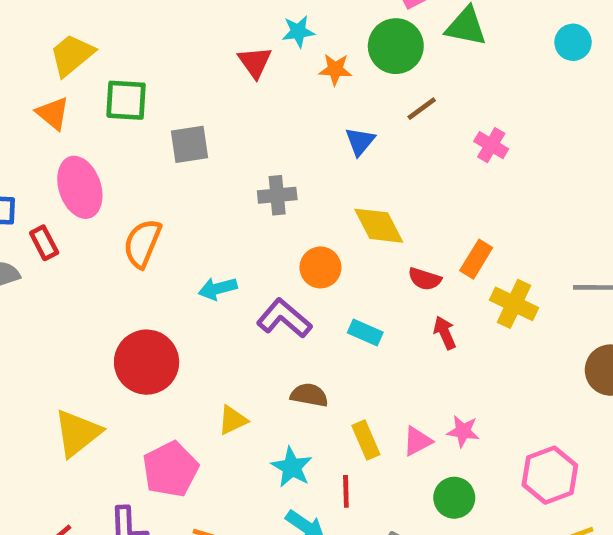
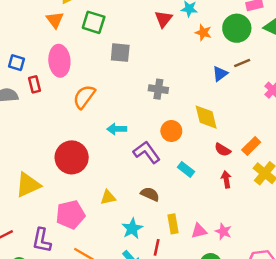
blue triangle: (360, 141) -> (220, 74), moved

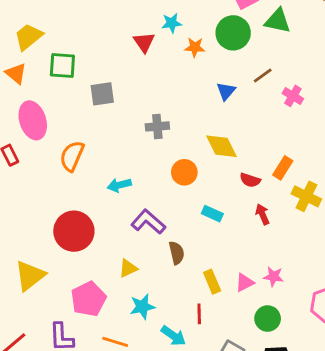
brown line: (242, 63) -> (263, 76), moved
purple L-shape: (147, 152) -> (148, 222), moved
brown semicircle: (150, 194) -> (177, 253), turned 66
cyan star: (132, 229) -> (142, 307), moved, turned 30

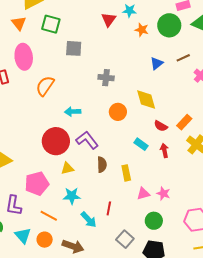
cyan rectangle: (212, 214) -> (141, 144), moved
red circle: (74, 231) -> (56, 141), moved
yellow rectangle: (212, 282) -> (126, 173), moved

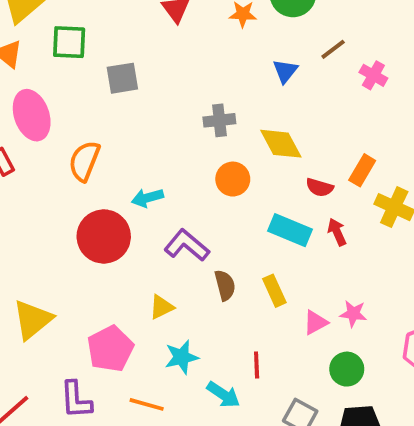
gray cross: (106, 78) -> (219, 120), moved
red circle: (56, 141) -> (104, 236), moved
cyan rectangle: (141, 144) -> (290, 230), size x1.5

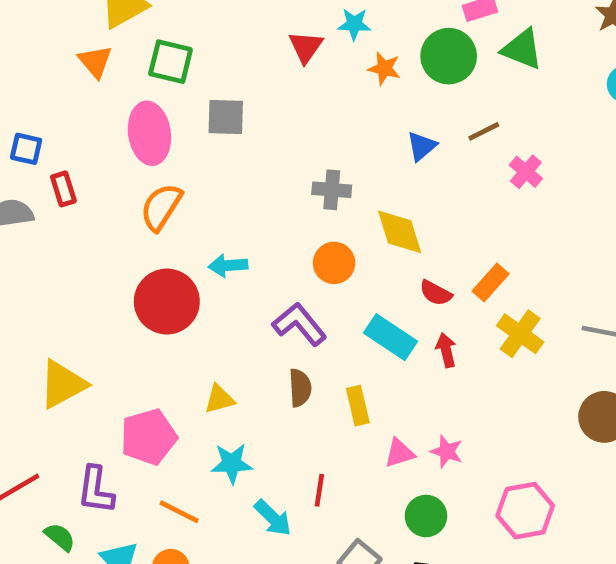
pink ellipse: (32, 115) -> (149, 133), moved
purple L-shape: (187, 245) -> (300, 324), moved

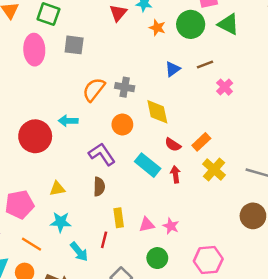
orange semicircle: (161, 207) -> (94, 90), moved
yellow rectangle: (358, 406) -> (119, 218), moved

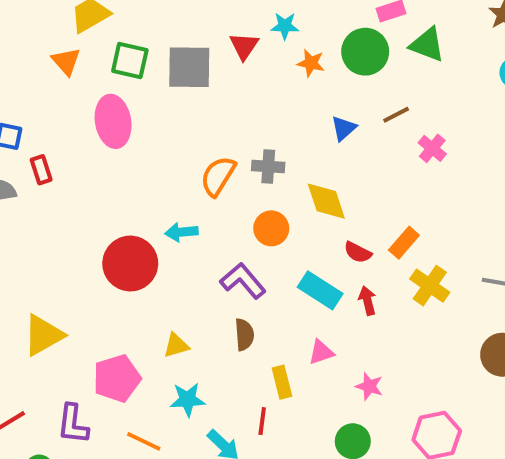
gray square: (74, 45) -> (189, 67), moved, size x1.4
pink triangle: (147, 225) -> (321, 352), moved

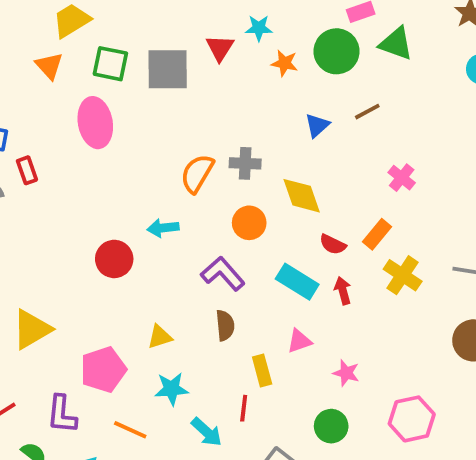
pink cross: (432, 148) -> (402, 178), moved
red circle: (130, 264) -> (114, 259), size x0.7

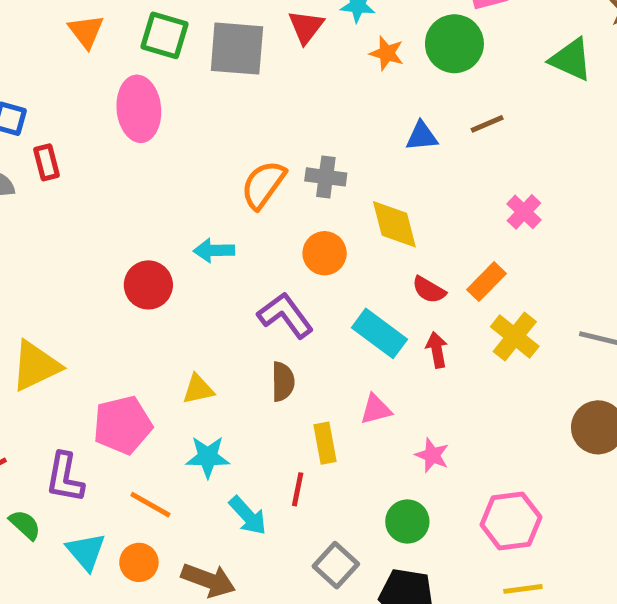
green triangle: (396, 44) -> (571, 59), moved
blue triangle: (317, 125) -> (422, 136), turned 32

